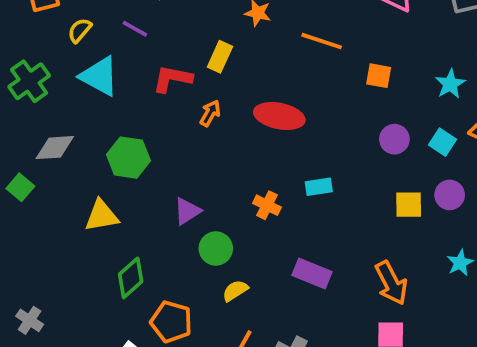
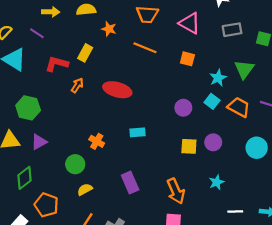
orange square: (379, 76) -> (187, 59), moved
cyan square: (443, 142) -> (212, 101), moved
orange cross: (267, 205) -> (97, 141), moved
purple triangle: (187, 211) -> (39, 142), moved
purple rectangle: (312, 274) -> (130, 183), turned 40

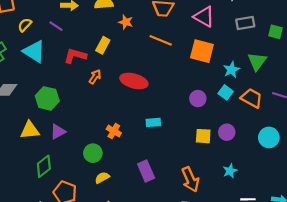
orange square: (187, 59) -> (202, 51), size x1.6

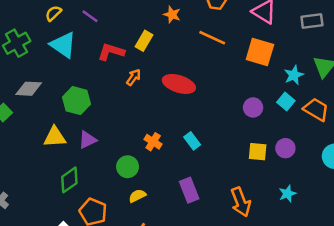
cyan rectangle: (153, 122) -> (192, 141), moved, turned 56

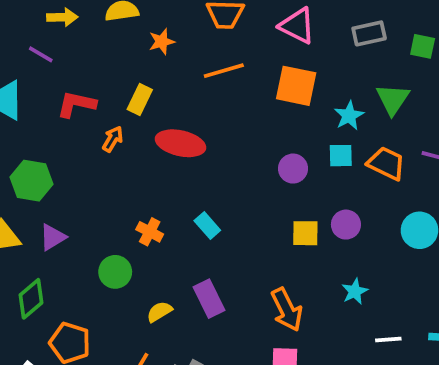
orange star: (172, 15) -> (162, 42), turned -30
orange line: (212, 38) -> (224, 71), turned -36
yellow rectangle: (144, 41) -> (140, 99), moved
cyan square: (286, 102) -> (341, 156), turned -36
yellow semicircle: (137, 196) -> (159, 312), moved

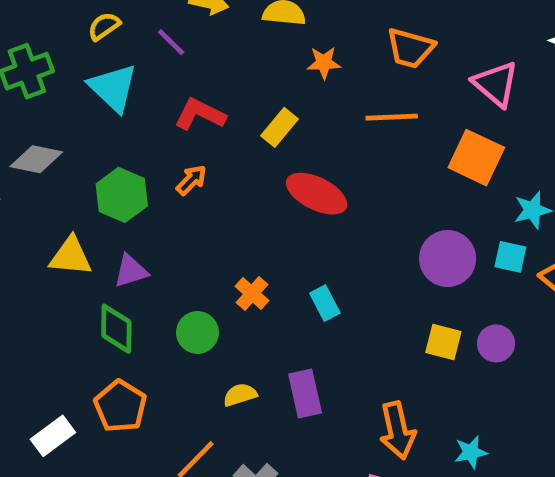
orange arrow: (113, 139) -> (191, 180), moved
purple circle: (293, 169) -> (448, 259), size x1.5
cyan star: (355, 291) -> (471, 452), moved
green diamond: (31, 299) -> (116, 329), moved, turned -63

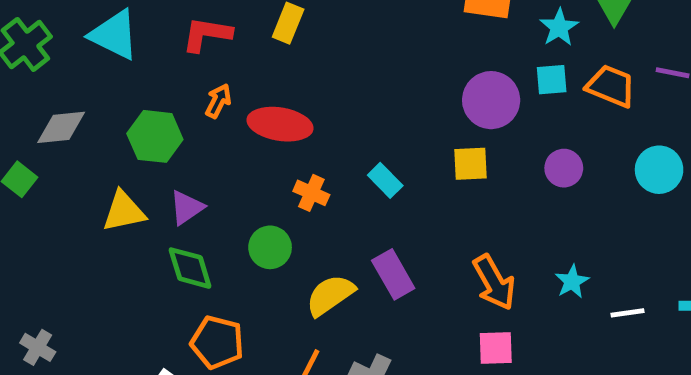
red ellipse: (317, 194) -> (280, 124), moved
yellow square: (443, 342) -> (471, 164), moved
yellow semicircle: (240, 395) -> (330, 295), size x1.5

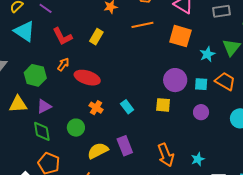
red L-shape: (207, 34) -> (62, 36), turned -135
cyan square: (552, 80) -> (201, 84), moved

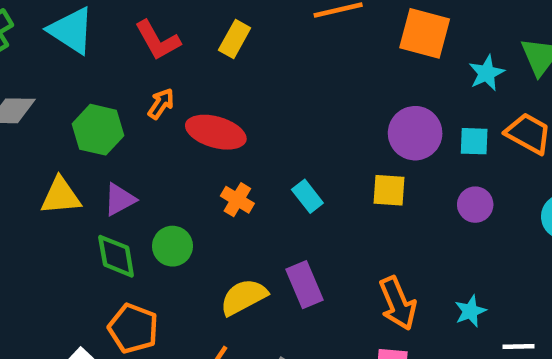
green circle: (76, 128) -> (173, 246), moved

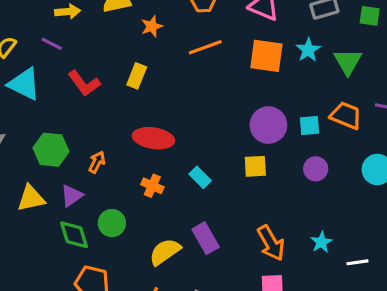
cyan star: (487, 73) -> (308, 50), moved
orange arrow: (161, 104) -> (97, 162), moved
red ellipse: (216, 132) -> (153, 138), moved

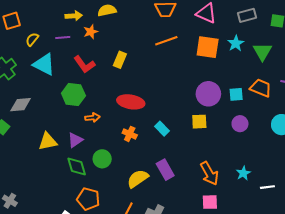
orange star: (152, 26) -> (91, 32), moved
purple line: (52, 44) -> (63, 37), turned -32
green hexagon: (51, 150) -> (73, 95), moved
orange arrow: (97, 162) -> (92, 118), turned 56

